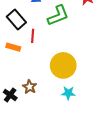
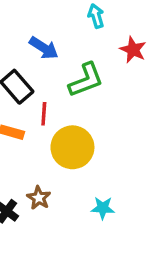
yellow circle: (63, 65) -> (72, 147), moved

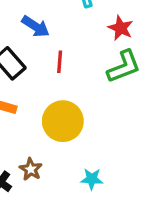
green L-shape: (86, 80) -> (124, 67), moved
red line: (44, 114) -> (60, 62), moved

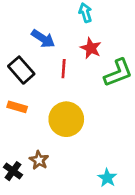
red star: (121, 28) -> (91, 48), moved
cyan star: (92, 179) -> (107, 178), moved, turned 30

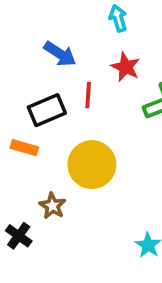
black rectangle: (21, 70) -> (47, 110), moved, turned -72
brown star: (39, 160) -> (52, 206), moved

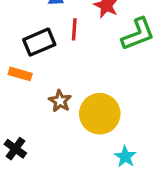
yellow circle: (92, 165) -> (100, 114), moved
brown star: (52, 206) -> (60, 101), moved

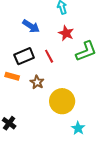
red line: (74, 29) -> (49, 56), moved, turned -32
brown star: (60, 101) -> (37, 82), moved

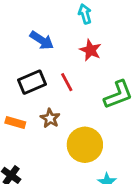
green L-shape: (86, 51) -> (118, 95), moved
orange rectangle: (12, 76) -> (15, 122), moved

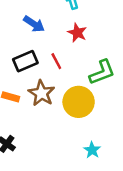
brown star: (50, 118) -> (41, 93), size x1.5
yellow circle: (85, 145) -> (79, 102), moved

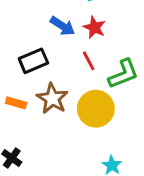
blue arrow: (34, 24) -> (62, 26), moved
red line: (56, 61) -> (89, 61), moved

